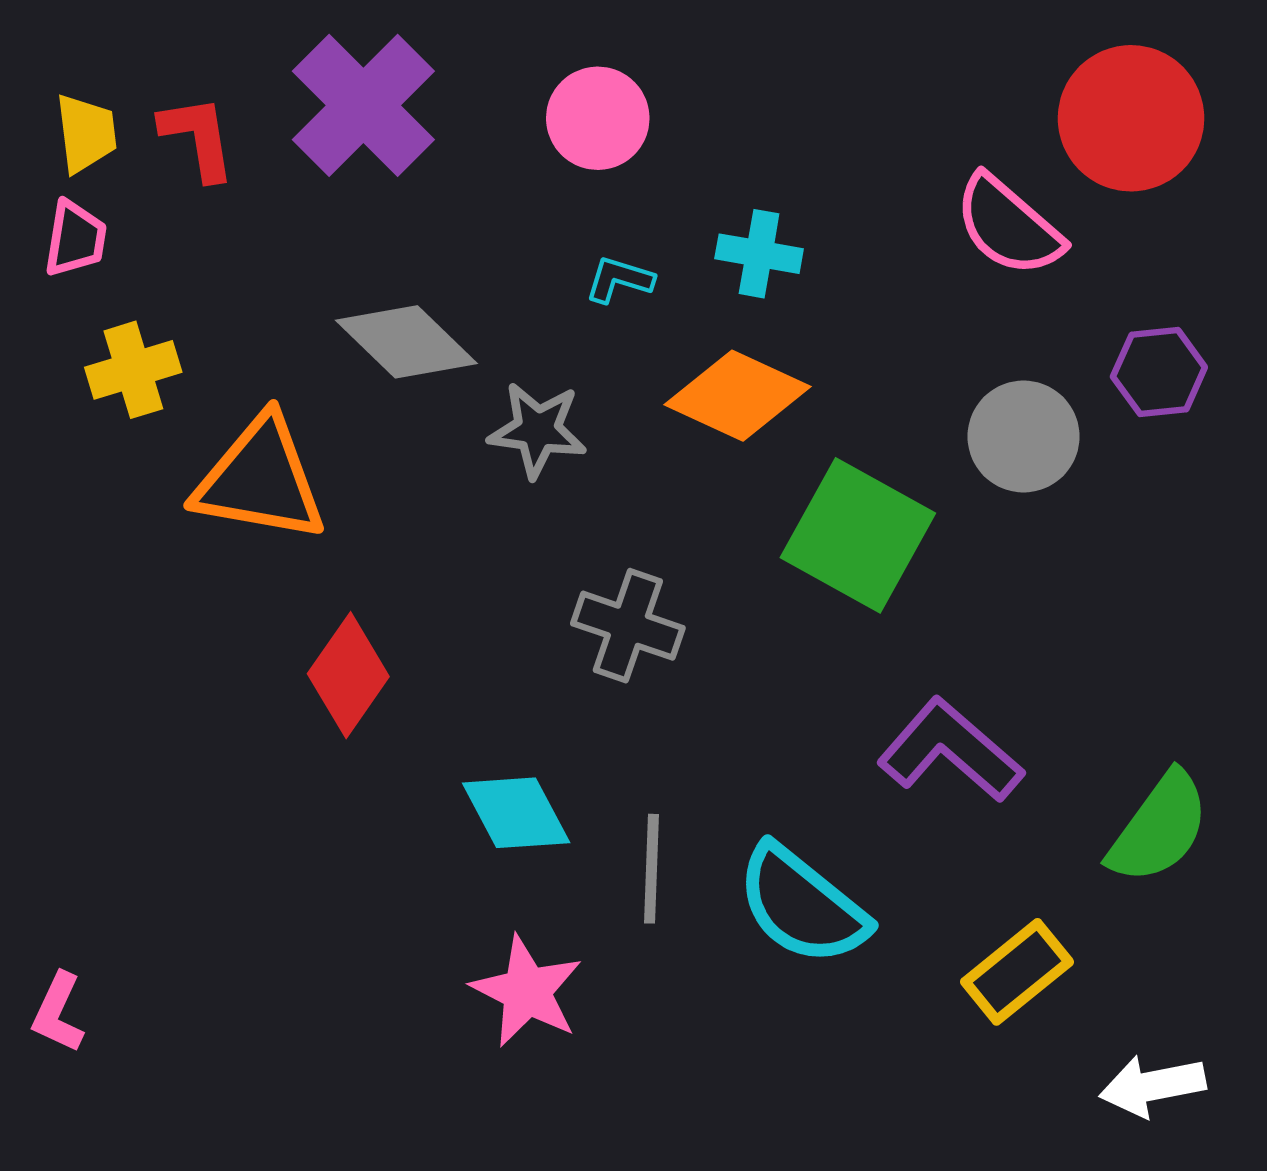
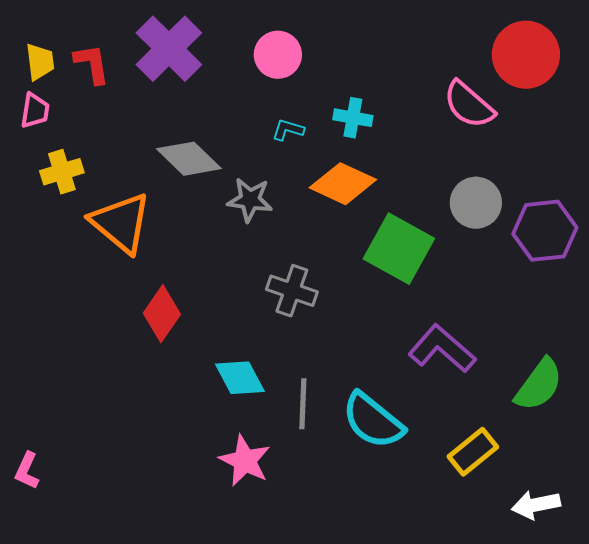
purple hexagon: (1159, 372) -> (545, 231), moved, size x1.5
orange triangle: (260, 479) -> (121, 223), turned 30

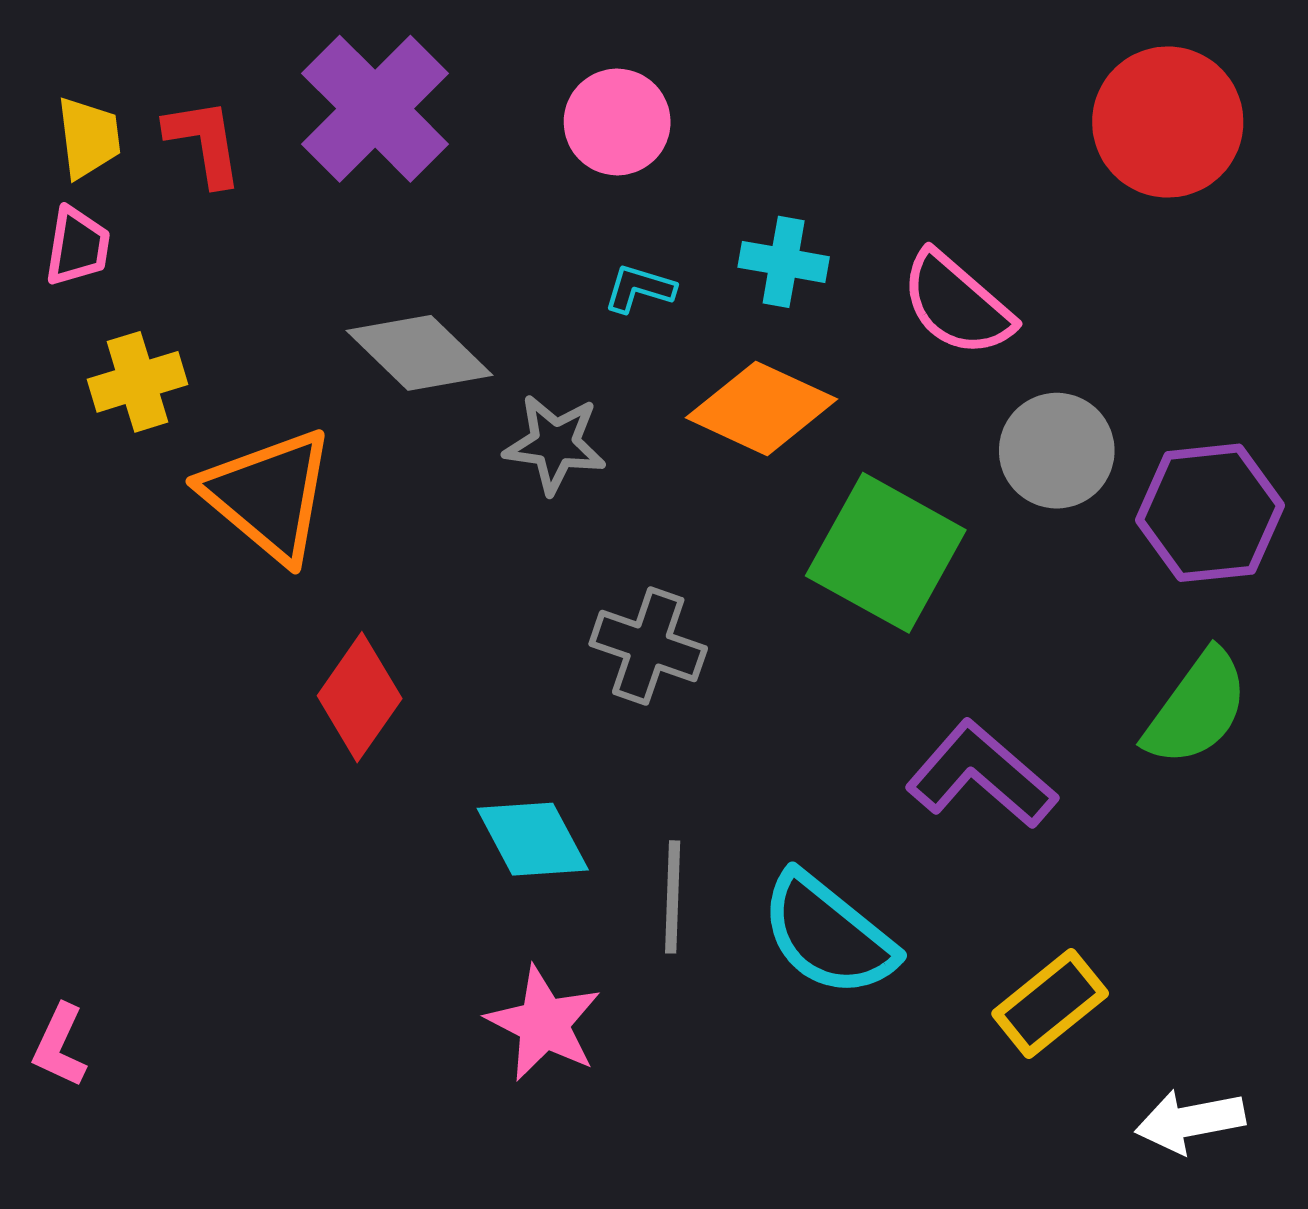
pink semicircle: (469, 105) -> (957, 304), moved
green semicircle: (539, 385) -> (1197, 708), moved

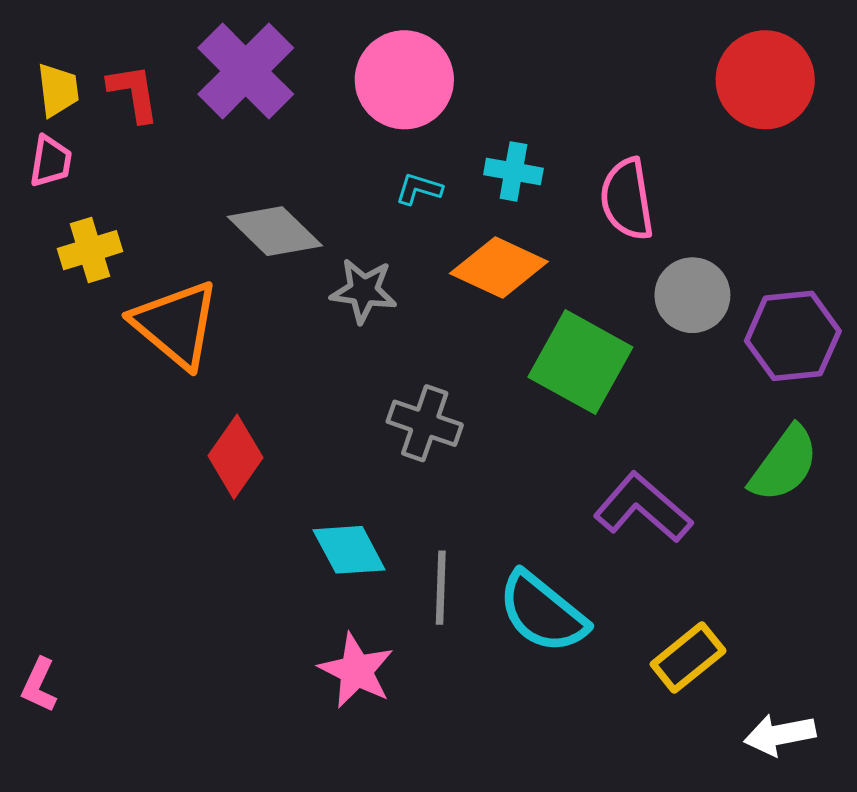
pink circle: (617, 122) -> (404, 80), size x1.4
pink semicircle: (957, 304) -> (627, 199), turned 40

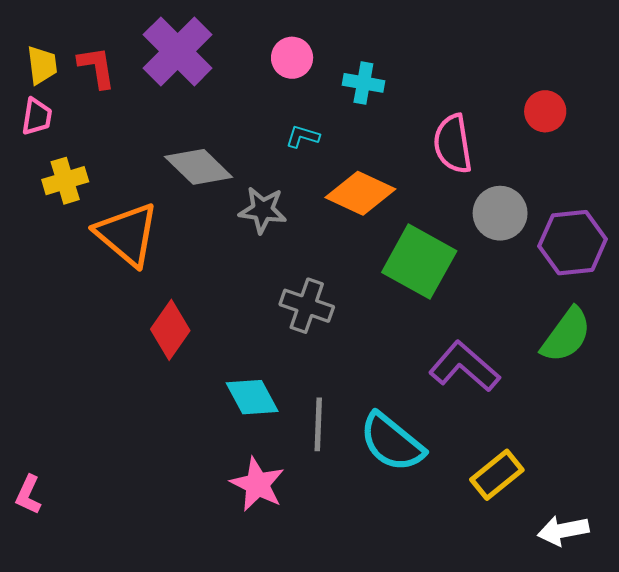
pink circle: (404, 80) -> (292, 58), size x0.6
red circle: (765, 80) -> (545, 111), moved, size x0.6
cyan cross: (513, 171) -> (363, 83), moved

